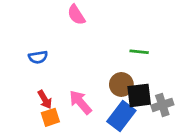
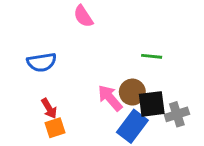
blue semicircle: (38, 57) -> (42, 62), size x1.4
pink arrow: (80, 102) -> (110, 98), moved

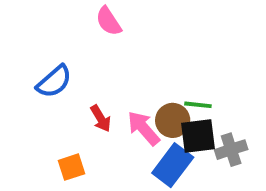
green line: (152, 56) -> (198, 105), moved
blue semicircle: (42, 62) -> (54, 81), turned -32
red arrow: (49, 108) -> (101, 118), moved

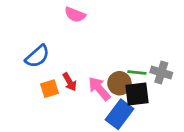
pink semicircle: (108, 21) -> (75, 15), turned -35
gray cross: (231, 150) -> (161, 72), moved, turned 35
orange square: (72, 167) -> (49, 89), moved

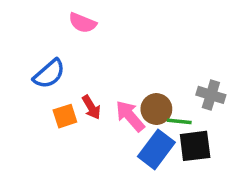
pink semicircle: (75, 15) -> (83, 23), moved
green line: (137, 72) -> (179, 121), moved
black square: (137, 94) -> (195, 146), moved

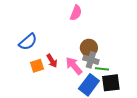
pink semicircle: (83, 23) -> (76, 13), moved, turned -91
gray cross: (211, 95) -> (91, 60), moved
brown circle: (156, 109) -> (89, 48), moved

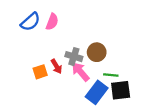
pink semicircle: (76, 13) -> (52, 22), moved
blue semicircle: (28, 42) -> (30, 22), moved
gray cross: (91, 60) -> (74, 57), moved

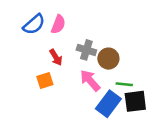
gray cross: (74, 57) -> (86, 50), moved
red arrow: (56, 66) -> (56, 57), moved

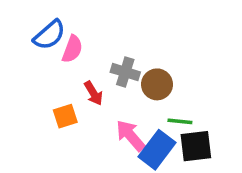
pink semicircle: (58, 24) -> (72, 49), moved
red arrow: (56, 57) -> (93, 93), moved
pink arrow: (90, 81) -> (131, 136), moved

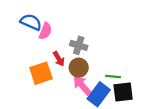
blue semicircle: (49, 35) -> (31, 22), turned -115
brown circle: (157, 84) -> (79, 68), moved
orange square: (65, 116) -> (41, 73), size x1.5

